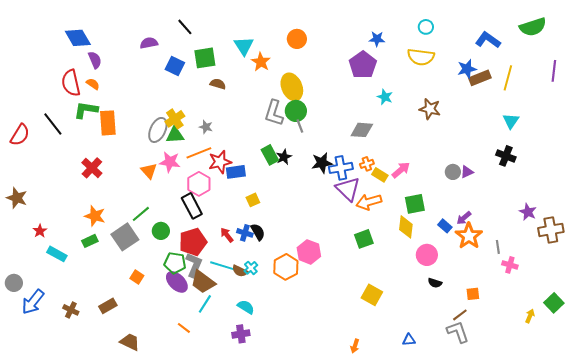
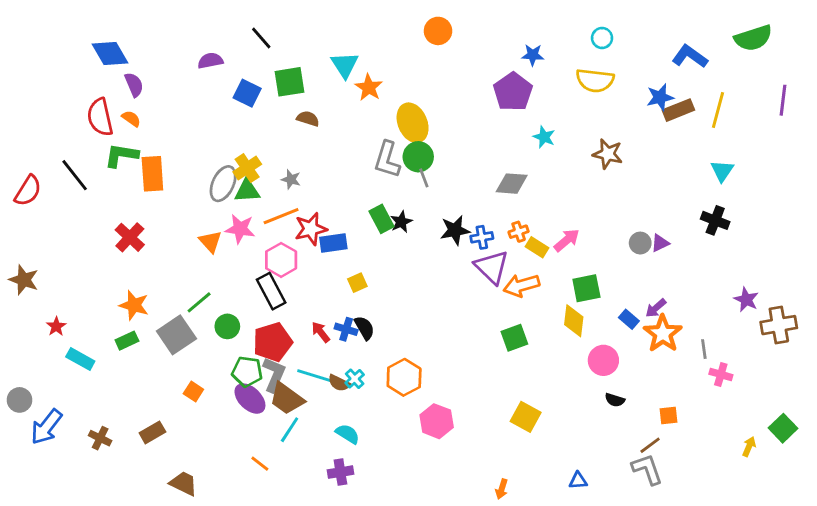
orange circle: (297, 39) -> (438, 31), moved
blue cross: (341, 168) -> (482, 237), size x0.7
pink hexagon: (309, 252) -> (437, 421), moved

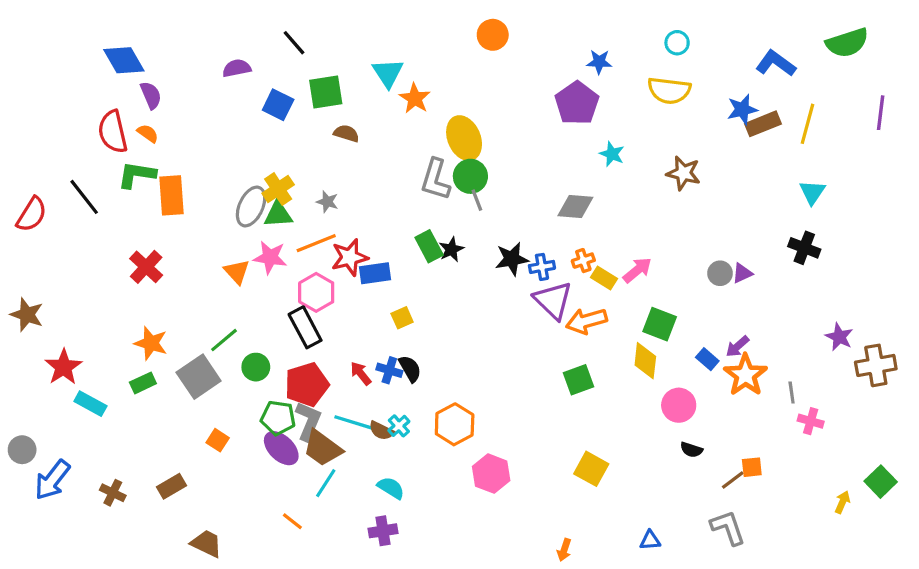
green square: (586, 288) -> (660, 324), turned 32
red star: (56, 326) -> (63, 367), size x1.6
brown line: (650, 445) -> (733, 480), moved

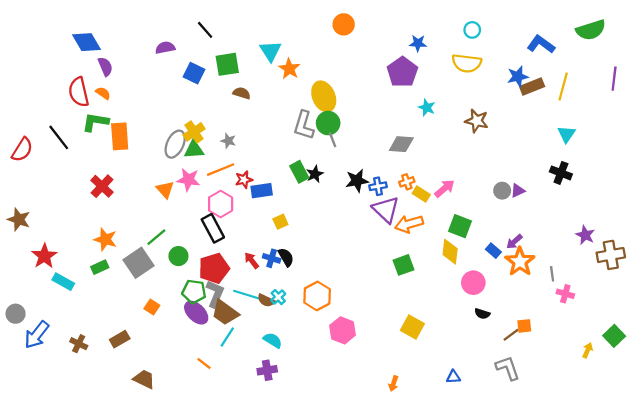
red star: (350, 257) -> (244, 180), size x0.7

